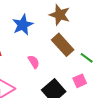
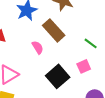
brown rectangle: (63, 45) -> (54, 30), moved

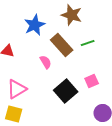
green line: (91, 43) -> (88, 43), moved, turned -56

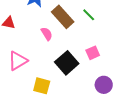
green line: (88, 43) -> (89, 15), turned 64
yellow square: (14, 114) -> (42, 86), moved

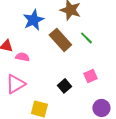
pink semicircle: (47, 34) -> (22, 57), moved, turned -48
black square: (67, 63) -> (64, 86), size x0.6

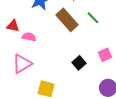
pink square: (90, 76) -> (105, 55), moved
black square: (64, 86) -> (79, 63), moved

